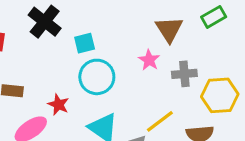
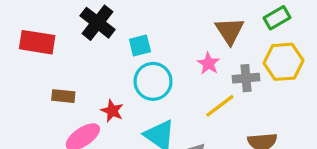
yellow hexagon: (220, 95) -> (284, 62), moved
yellow line: (160, 121) -> (220, 106), moved

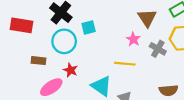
gray cross: (246, 78) -> (158, 49), turned 35
cyan circle: (153, 81) -> (64, 41), moved
yellow line: (220, 106) -> (125, 64), moved, turned 42

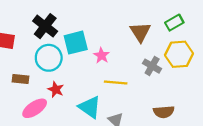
cyan square: (89, 28) -> (76, 43), size x1.5
pink star: (133, 39) -> (102, 55), moved

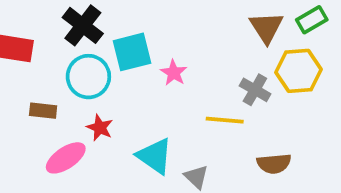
green rectangle: (174, 23) -> (312, 20), moved
brown triangle: (140, 32) -> (266, 27), moved
yellow line: (116, 82) -> (225, 120), moved

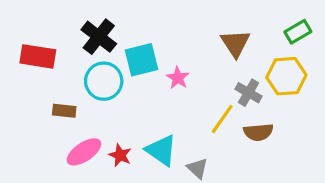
brown triangle: (266, 27) -> (235, 43), moved
yellow line: (225, 120) -> (222, 119), turned -60
red star: (100, 128) -> (120, 155), moved
brown semicircle: (274, 164) -> (258, 132), moved

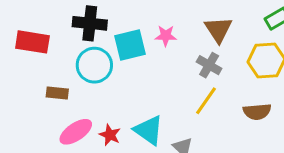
black cross: (99, 37) -> (90, 23), turned -32
pink star: (178, 78) -> (166, 36), moved, turned -30
gray cross: (249, 93) -> (209, 65), moved
brown semicircle: (258, 132) -> (257, 112), moved

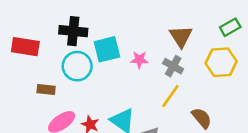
pink star: (166, 36) -> (139, 60), moved
brown semicircle: (257, 112) -> (202, 118), moved, turned -125

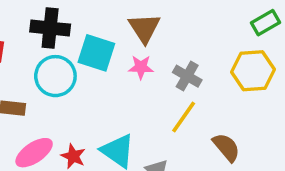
brown triangle: (181, 36) -> (144, 28), moved
cyan square: (107, 49) -> (96, 53), turned 32

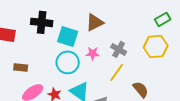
brown triangle: (144, 28) -> (95, 22), turned 36
pink star: (141, 67) -> (93, 53), moved
cyan circle: (55, 76) -> (68, 62), moved

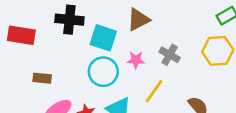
yellow line: (117, 72) -> (154, 91), moved

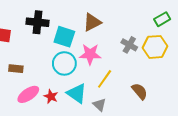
gray cross: (170, 55) -> (129, 45), moved
pink star: (136, 60) -> (90, 54), size x1.5

